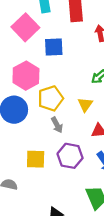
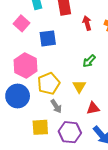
pink square: (25, 27) -> (22, 23), size x0.7
yellow square: (36, 159) -> (40, 127), moved

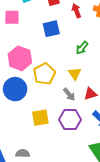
pink square: (22, 23) -> (12, 17), turned -35
blue square: (48, 38) -> (51, 29), moved
gray arrow: (56, 106) -> (69, 94), moved

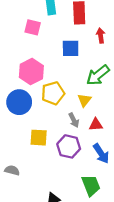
green arrow: (82, 48) -> (98, 75), size x1.6

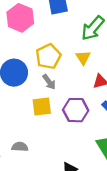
pink hexagon: (31, 72) -> (20, 18), moved
gray arrow: (74, 120) -> (49, 82), moved

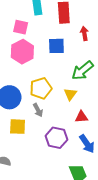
yellow square: (42, 107) -> (18, 127), moved

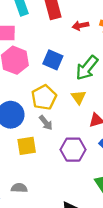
red arrow: (84, 33) -> (80, 26), turned -80
blue square: (56, 46) -> (53, 60), moved, turned 36

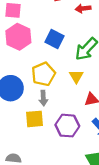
gray arrow: (46, 123) -> (43, 98), turned 32
yellow square: (27, 146) -> (35, 119), moved

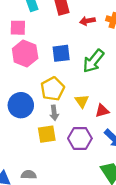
blue square: (55, 39) -> (61, 53), turned -30
yellow triangle: (76, 76) -> (82, 101), moved

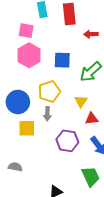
yellow triangle: (82, 101) -> (81, 101), moved
yellow square: (47, 134) -> (27, 128), moved

